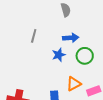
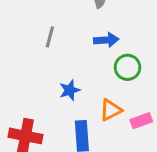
blue star: (59, 55) -> (70, 90), moved

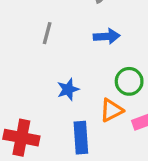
green circle: (128, 67) -> (129, 81), moved

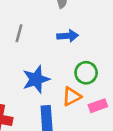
blue star: (68, 89) -> (36, 79), size x1.5

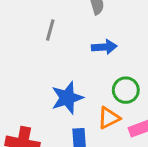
gray line: (19, 33) -> (50, 30), moved

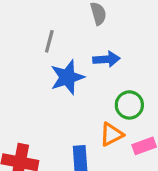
blue star: (67, 98) -> (67, 77), moved

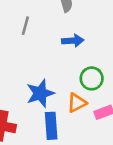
blue star: (67, 77) -> (40, 93), moved

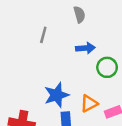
green circle: (92, 78) -> (107, 67), moved

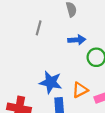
blue star: (57, 95) -> (51, 82), turned 30

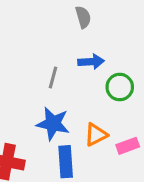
gray line: (39, 28) -> (53, 77), moved

